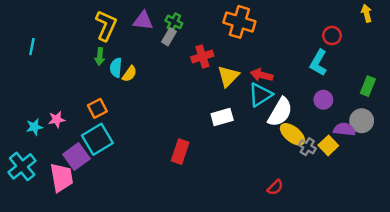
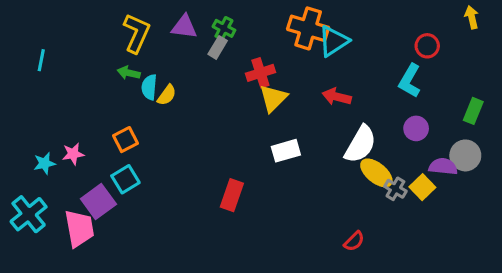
green arrow: (100, 57) -> (129, 73), turned 98
yellow triangle: (228, 76) -> (273, 98), moved
cyan triangle: (260, 95) -> (334, 41), moved
cyan square: (97, 139) -> (125, 179), size x0.7

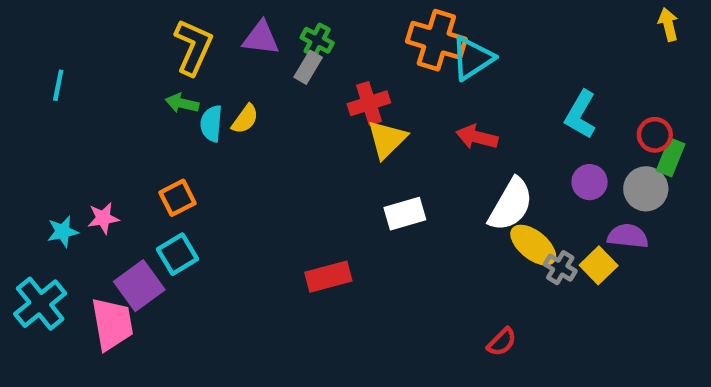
red circle: (427, 46) -> (655, 135), moved
yellow semicircle: (167, 95) -> (245, 119), moved
gray circle: (465, 155) -> (646, 189), moved
red rectangle: (232, 195) -> (328, 277), turned 56

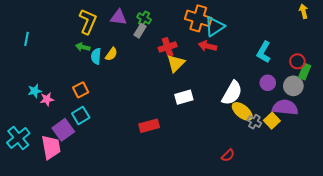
red arrow: (477, 137) -> (207, 46), moved
cyan star: (63, 232) -> (35, 91), moved
purple semicircle: (628, 236) -> (285, 107), size x1.4

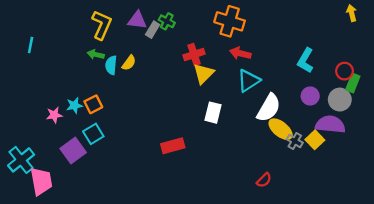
cyan triangle: (215, 27) -> (249, 81), moved
gray rectangle: (140, 31) -> (153, 30), moved
cyan star: (35, 91) -> (74, 105), moved
white rectangle: (184, 97) -> (213, 113), turned -60
pink trapezoid: (51, 147) -> (41, 181), moved

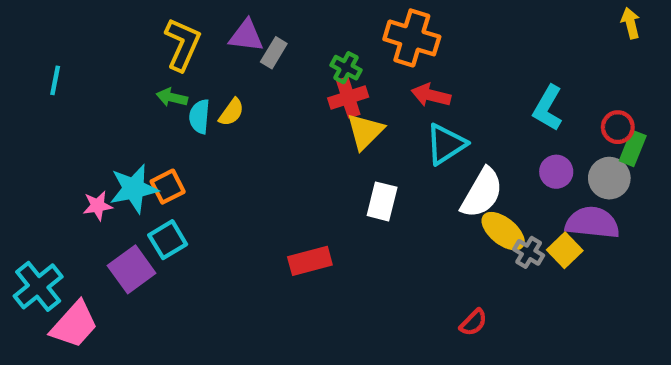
green cross: (167, 21) -> (346, 68), moved
cyan star: (74, 105) -> (134, 189), size x1.6
pink trapezoid: (41, 181) -> (74, 325), turned 52

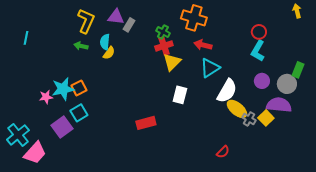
cyan semicircle: (199, 117) -> (105, 42), moved
red circle: (618, 127) -> (259, 32), moved

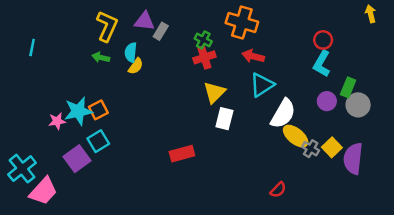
yellow triangle: (172, 62) -> (214, 92), moved
green rectangle: (298, 70) -> (348, 87), moved
purple semicircle: (279, 105) -> (353, 159), moved, turned -90

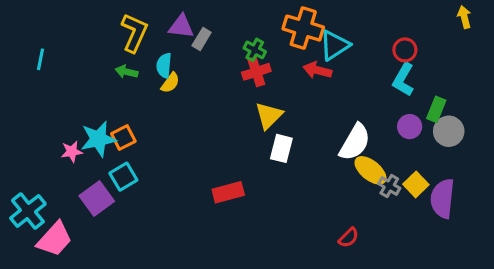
cyan triangle: (262, 85) -> (335, 45), moved

